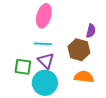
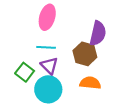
purple semicircle: (91, 31) -> (98, 33), size x1.6
green square: (23, 67) -> (25, 72), turned 30

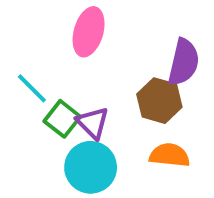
cyan line: (46, 47) -> (32, 88), moved, turned 42
green square: (25, 72) -> (62, 119), moved

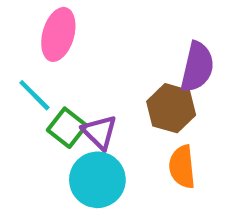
pink ellipse: (89, 32) -> (58, 34), moved
orange semicircle: (169, 155) -> (182, 167), turned -102

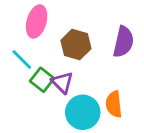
brown hexagon: (171, 108) -> (76, 45), moved
cyan circle: (97, 180) -> (83, 112), moved

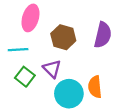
cyan line: (22, 59) -> (18, 50), turned -48
green square: (42, 80) -> (25, 77), moved

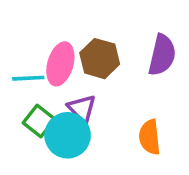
pink ellipse: (31, 18) -> (60, 64), moved
cyan circle: (69, 94) -> (68, 135), moved

